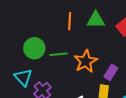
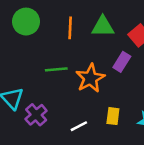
green circle: (34, 48) -> (26, 22), moved
purple rectangle: (111, 72) -> (122, 62), moved

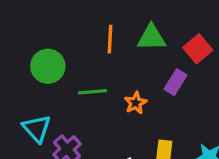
green circle: (26, 22) -> (48, 66), moved
orange star: (90, 78) -> (136, 103), size x0.6

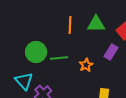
green circle: (48, 66) -> (36, 52), moved

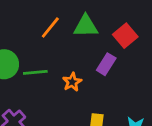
orange line: (70, 25) -> (50, 27), turned 36

